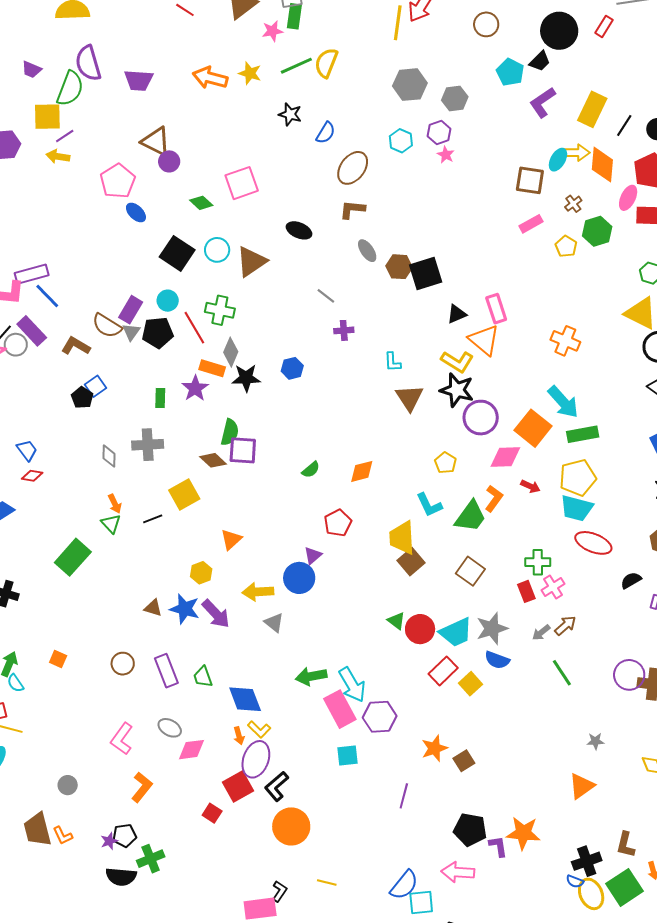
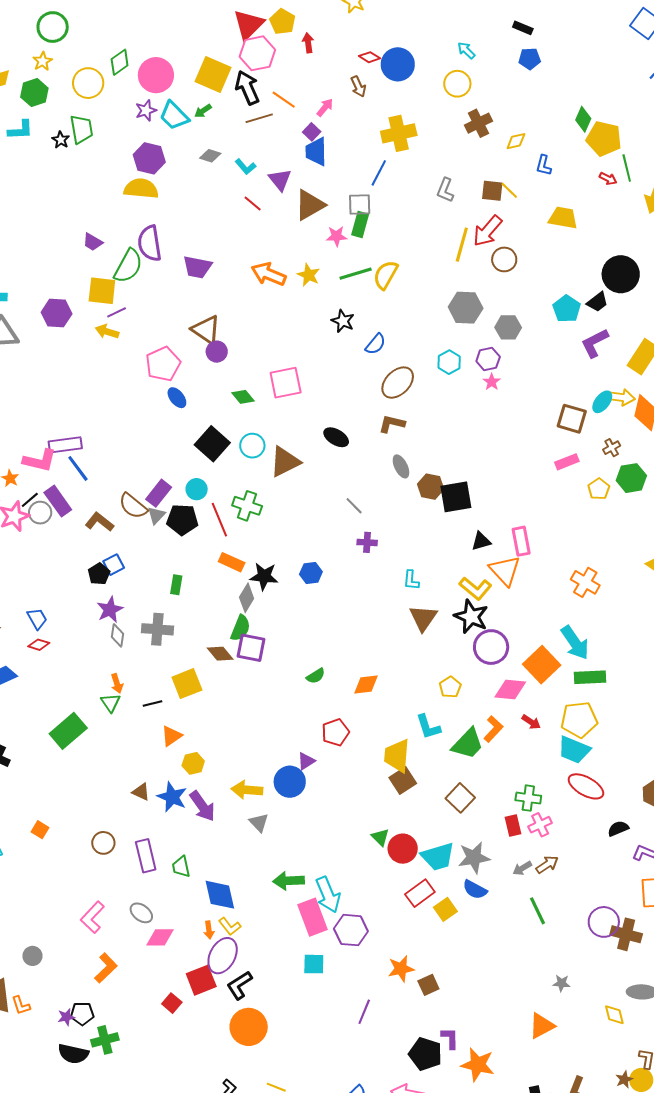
brown circle: (486, 24) -> (504, 259), moved
gray diamond: (231, 352) -> (247, 598), moved
purple star: (195, 388) -> (110, 610), moved
orange triangle: (231, 539) -> (171, 736), moved
purple L-shape: (498, 846) -> (450, 1038), moved

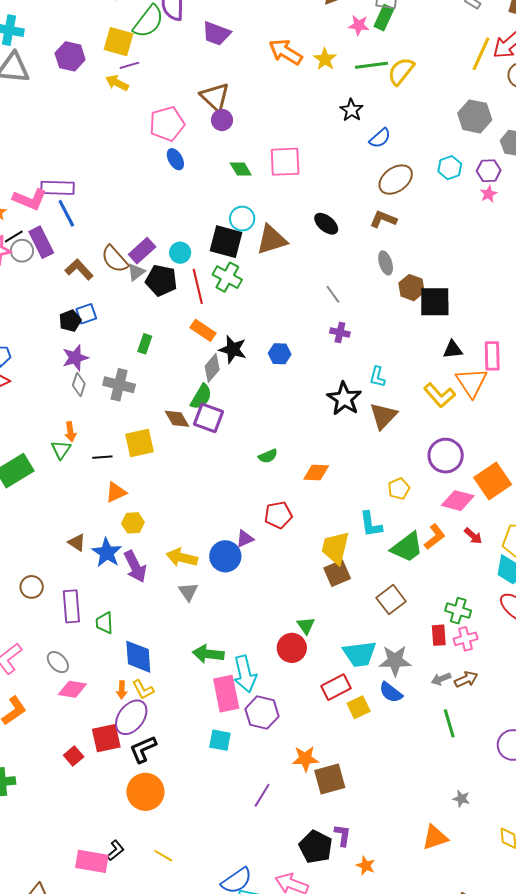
black square: (212, 444) -> (226, 242), moved, turned -36
black star: (471, 617) -> (344, 399), moved
red circle: (403, 849) -> (292, 648), moved
brown square: (428, 985) -> (330, 779), size x1.5
orange star: (478, 1065) -> (366, 866), size x0.6

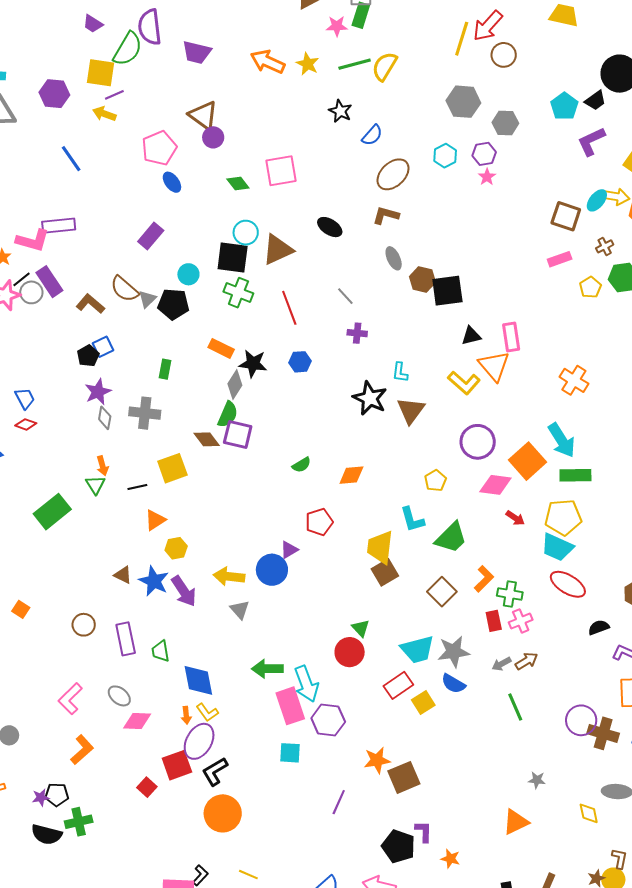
blue line: (66, 213) -> (71, 159), moved
purple rectangle: (142, 251) -> (151, 236), moved
red line: (198, 286) -> (289, 308), moved
orange L-shape: (435, 537) -> (484, 579), moved

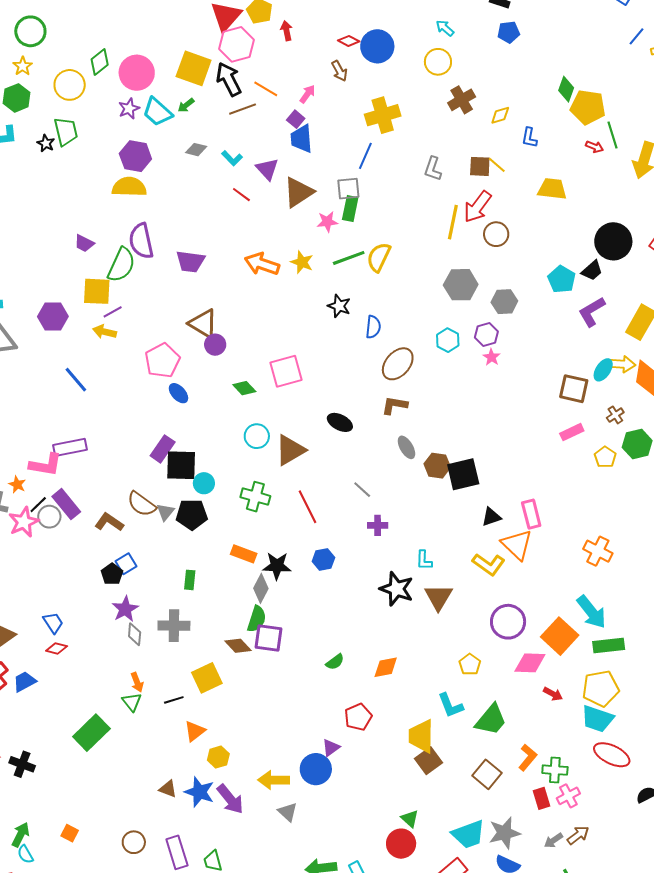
blue semicircle: (372, 135) -> (373, 327), turned -30
black square: (233, 258) -> (181, 465), moved

